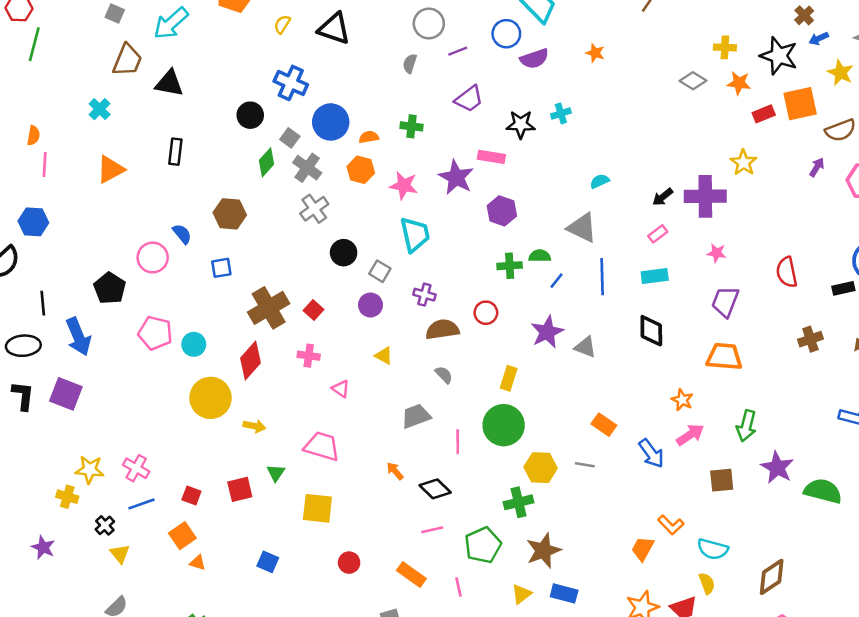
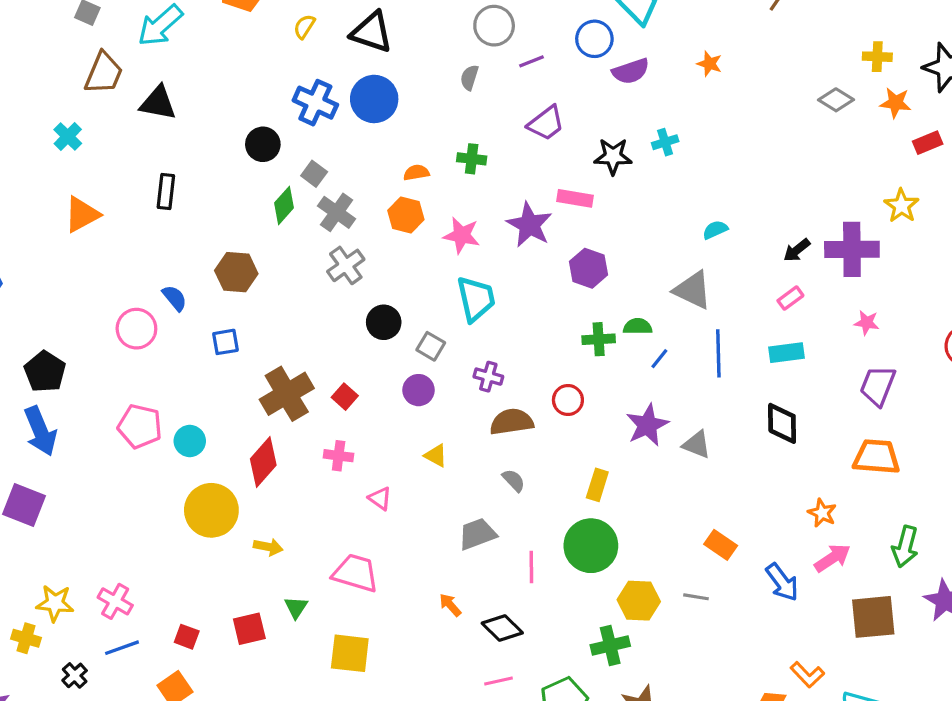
blue circle: (331, 122) -> (374, 99), moved
black pentagon: (110, 288) -> (45, 372), moved
brown square: (722, 480) -> (873, 617), size x1.4

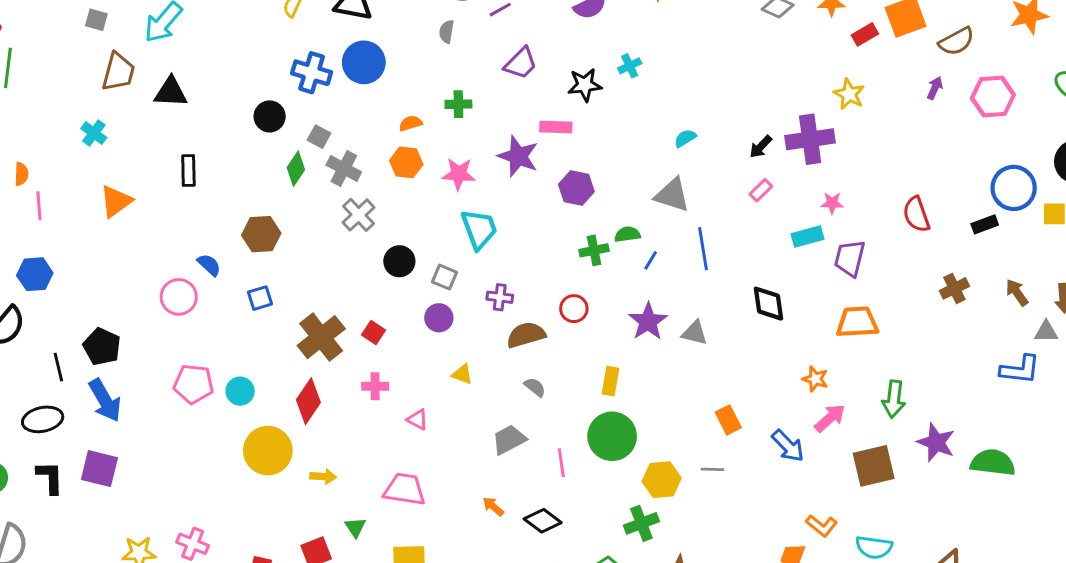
cyan rectangle: (786, 353) -> (808, 237), moved
orange rectangle: (721, 545) -> (728, 420), turned 36

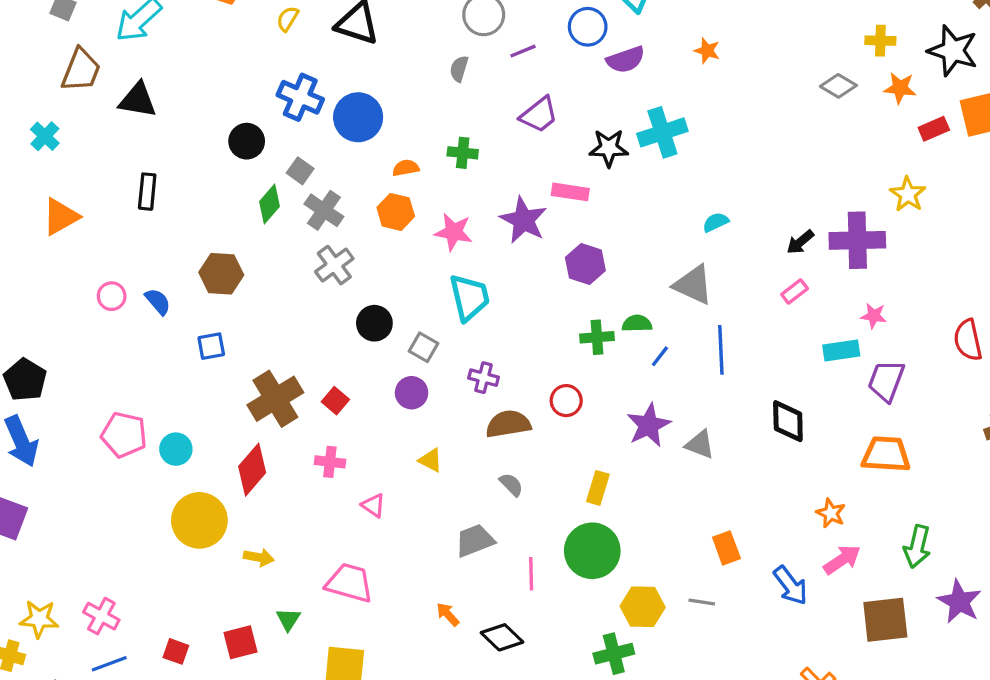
blue circle: (364, 62) -> (358, 117), moved
cyan cross: (630, 66) -> (662, 132), size x1.8
pink circle: (179, 297) -> (112, 296), moved, size x0.7

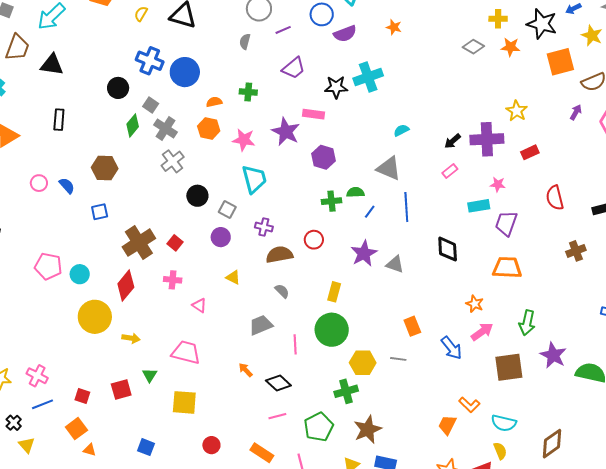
red rectangle: (934, 129) -> (530, 152), moved

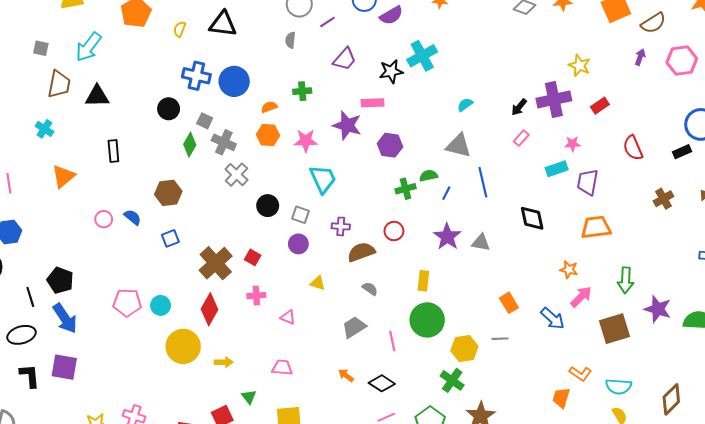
pink trapezoid: (186, 352) -> (282, 367), size x0.7
green cross: (346, 391) -> (452, 380), turned -30

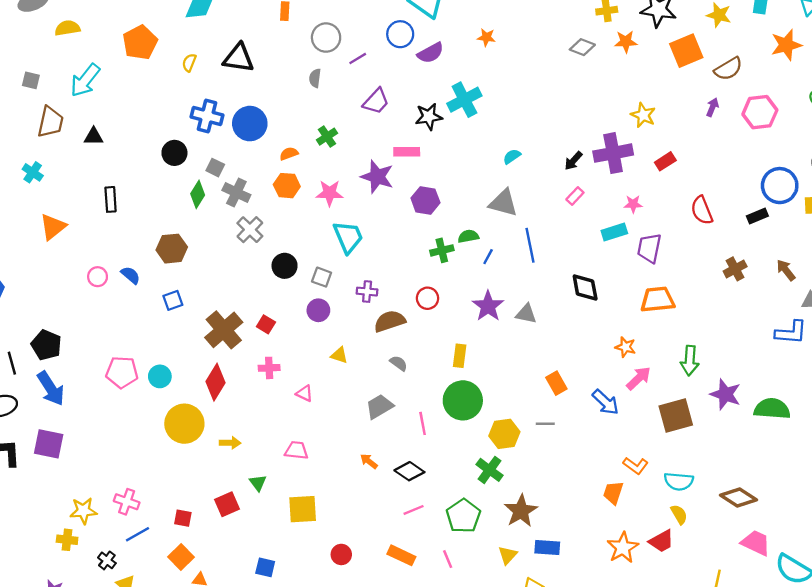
green cross: (302, 91) -> (327, 137), turned -30
black triangle: (97, 96) -> (94, 137), size x0.7
brown diamond: (671, 399) -> (738, 498), turned 76

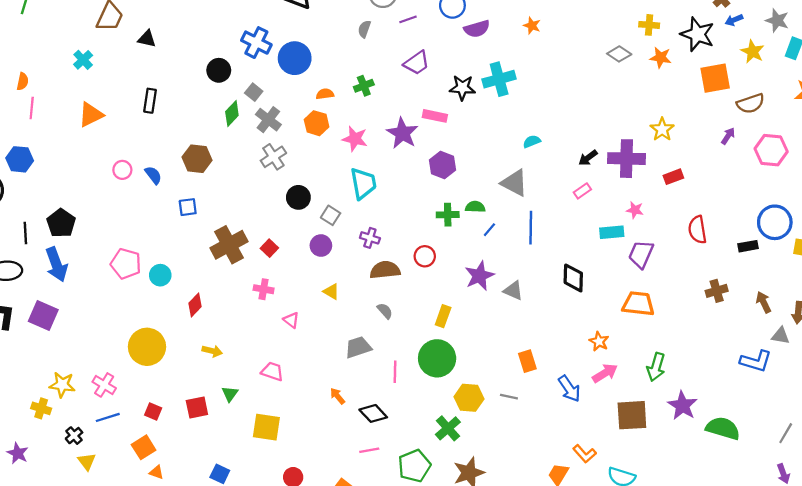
red diamond: (216, 382) -> (195, 305), moved, size x0.7
yellow circle: (184, 424) -> (147, 347), moved

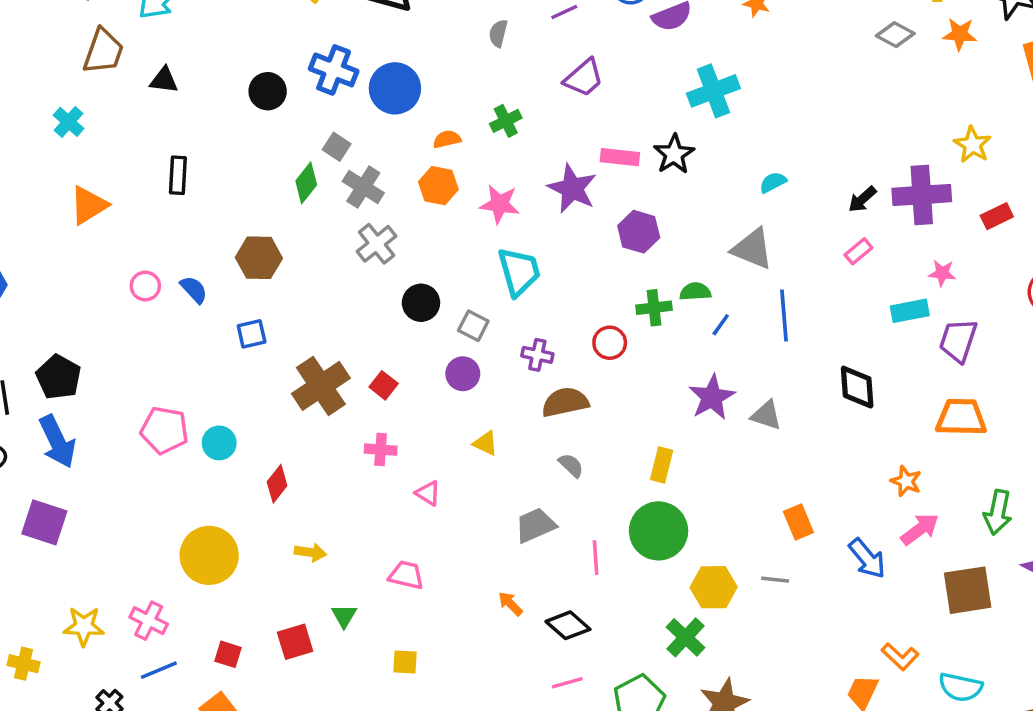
black circle: (219, 70) -> (268, 91), moved
black star: (462, 88) -> (674, 154), moved, turned -30
red circle: (425, 256) -> (610, 343), moved
yellow cross: (41, 408) -> (24, 664), moved
yellow square: (266, 427) -> (405, 662), size x0.6

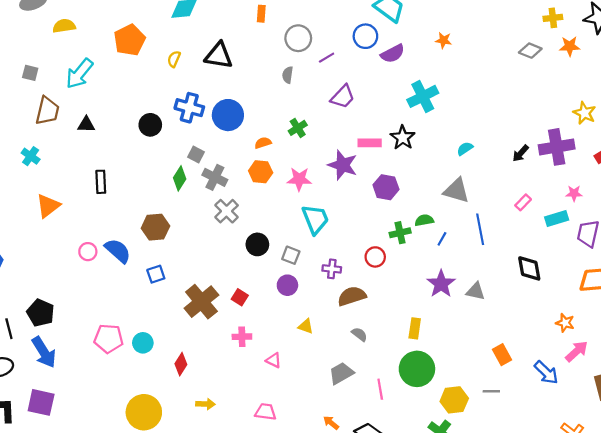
pink rectangle: (858, 251) -> (523, 202), moved
blue semicircle: (194, 290) -> (118, 251), size x1.5

